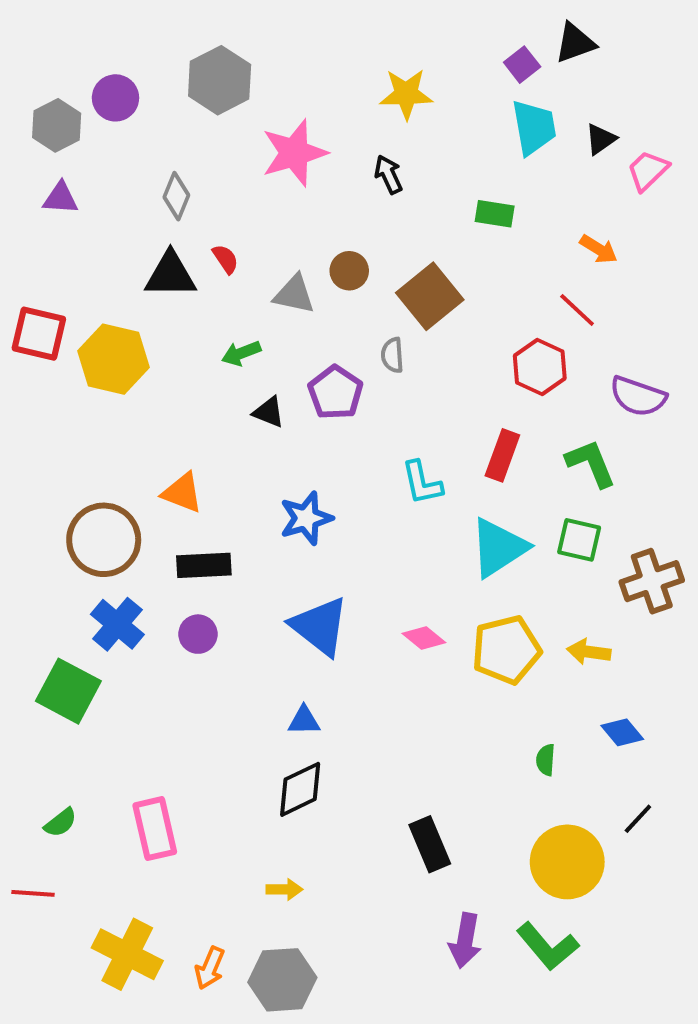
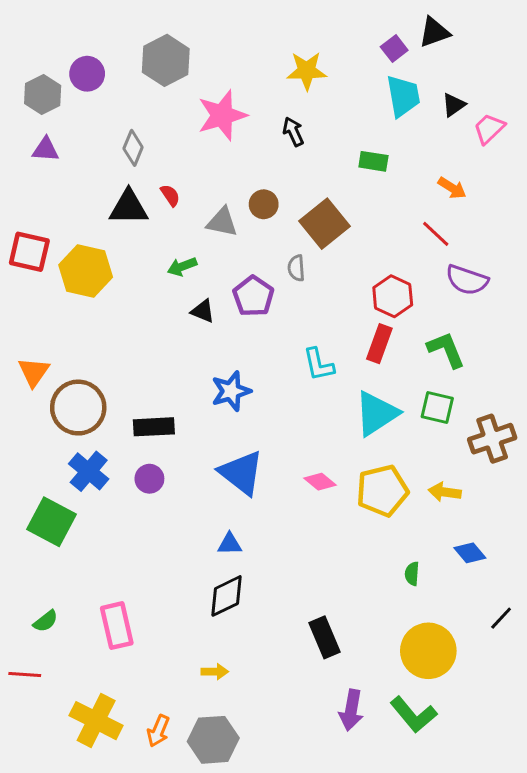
red hexagon: (540, 367) -> (393, 296), moved
purple semicircle: (638, 396) -> (467, 280), moved
orange triangle: (182, 493) -> (34, 372), moved, turned 44
black line: (638, 819) -> (501, 618), moved

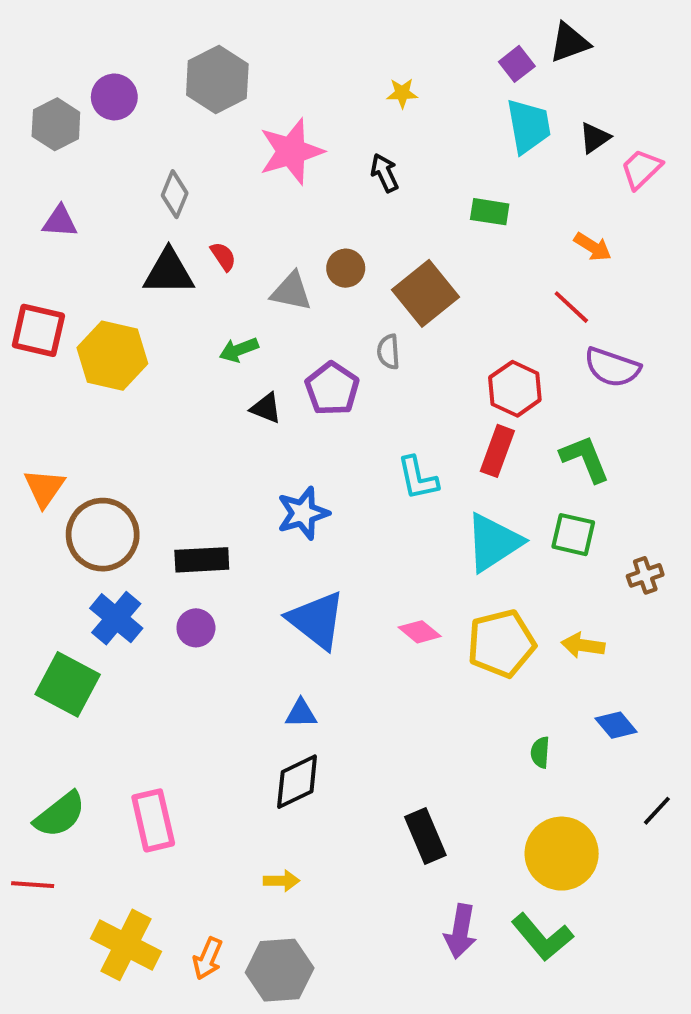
yellow star: (307, 71) -> (402, 93), size x0.6
purple triangle: (46, 149) -> (60, 221), moved
brown cross: (492, 439) -> (645, 575), size x0.6
green semicircle: (46, 621) -> (60, 815), size x1.6

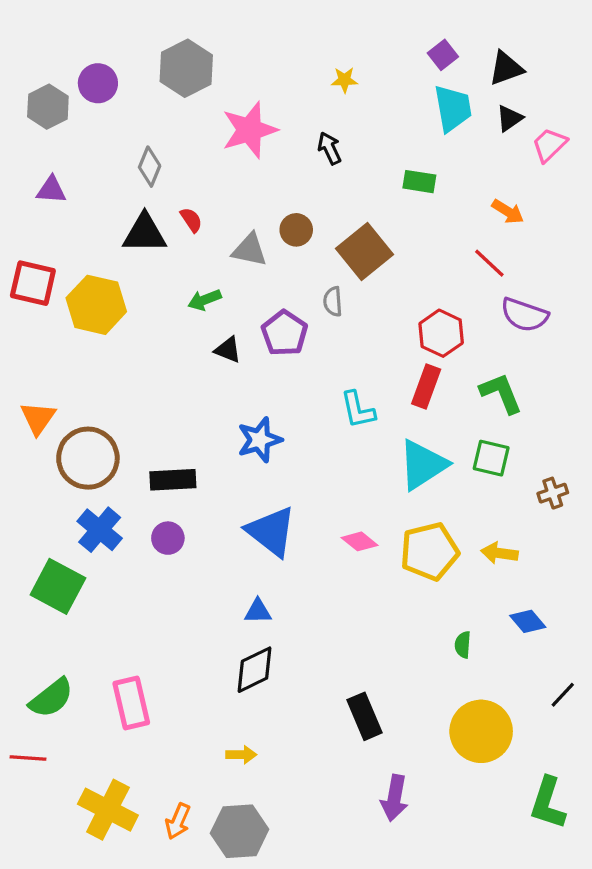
black triangle: (569, 43) -> (506, 68), moved
green L-shape: (542, 937) -> (548, 803), moved, turned 58

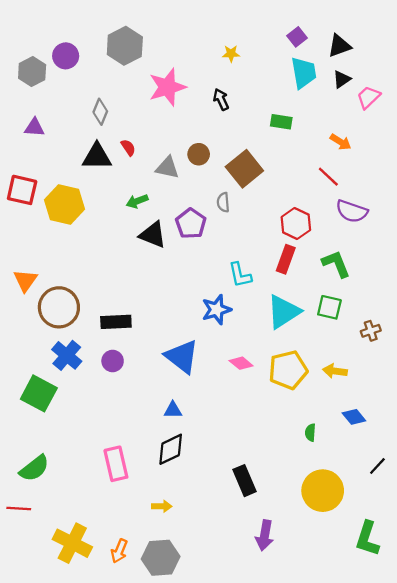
black triangle: (228, 350) -> (153, 235), size x1.5
blue star: (260, 440) -> (217, 310), moved
pink rectangle: (131, 703) -> (116, 464), moved

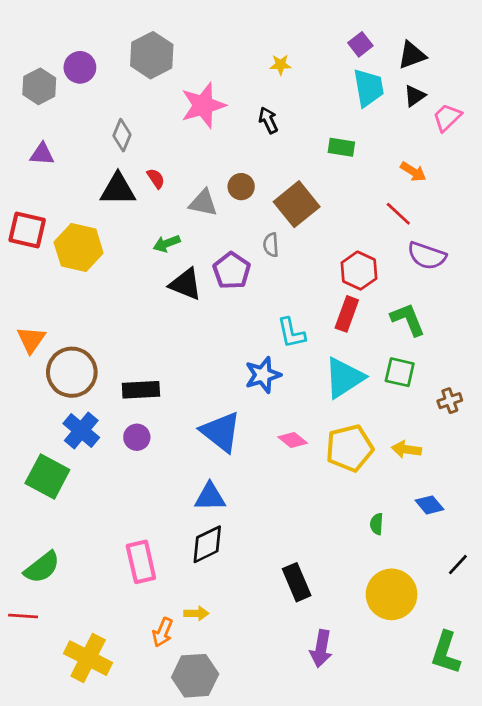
blue triangle: (173, 410) -> (210, 497), size x1.4
orange arrow: (119, 551) -> (163, 632), moved

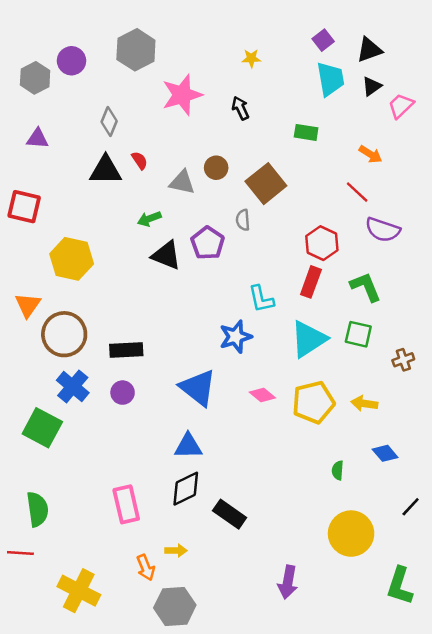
yellow hexagon: (79, 248) -> (72, 259), moved
green semicircle: (42, 567) -> (37, 509), turned -60
black rectangle: (297, 582) -> (230, 514), moved, turned -32
orange arrow: (163, 632) -> (146, 568), turned -45

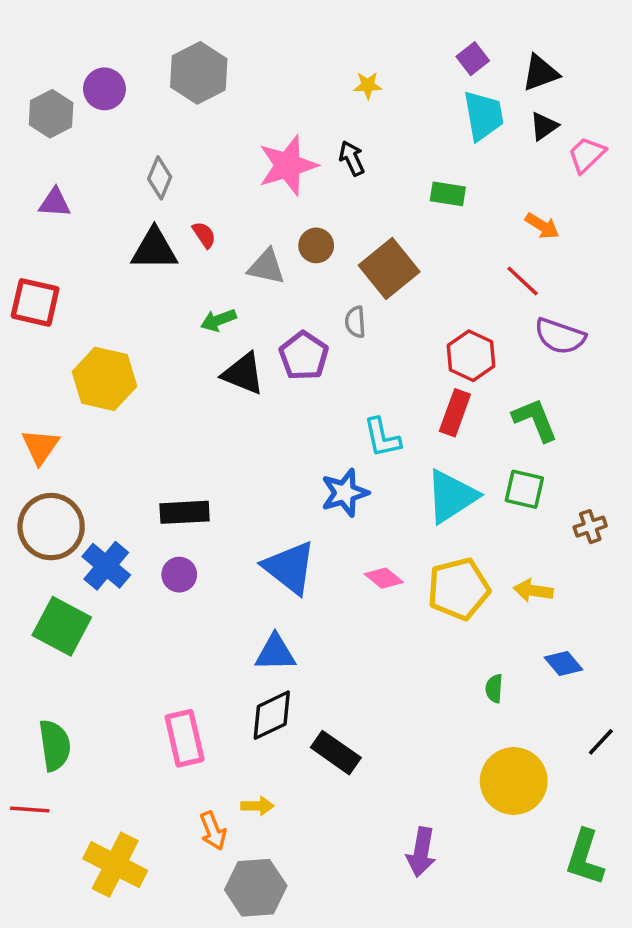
pink star: (182, 95) -> (288, 165), moved
brown circle: (64, 334) -> (51, 527), moved

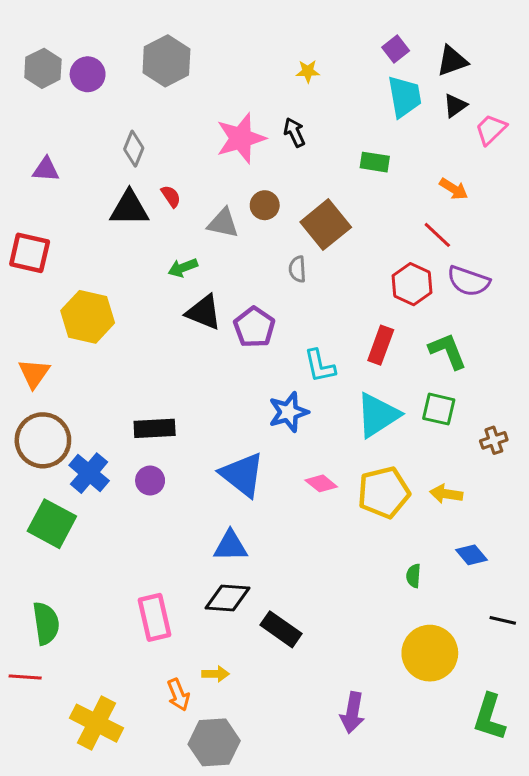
gray hexagon: (51, 114) -> (43, 68), moved
purple pentagon: (304, 356) -> (254, 327), moved
red hexagon: (471, 356) -> (412, 284), moved
black diamond: (272, 715) -> (227, 598), turned 30
black line: (601, 742) -> (503, 620), turned 60

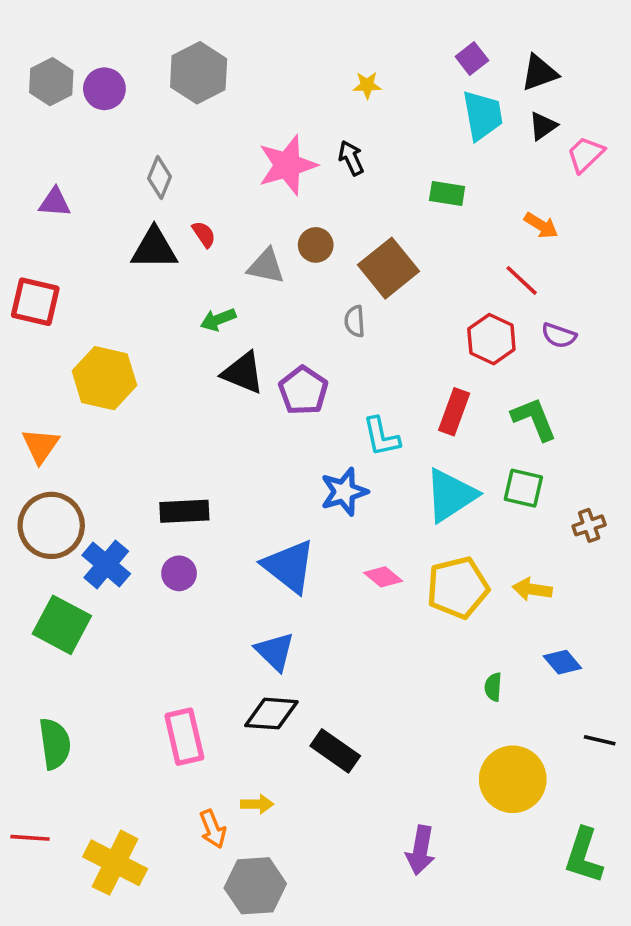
purple semicircle: (469, 281) -> (559, 335), size x0.7
blue triangle: (230, 546) -> (275, 651), turned 45
red line: (25, 677) -> (30, 838), moved

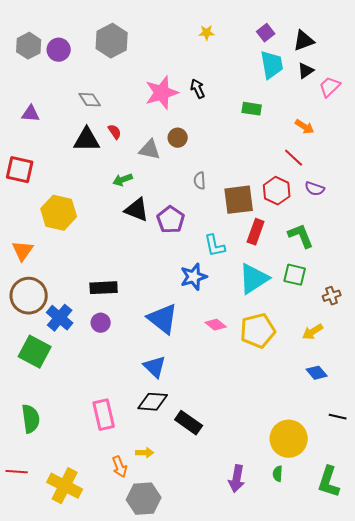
yellow star: (367, 85) -> (207, 33), moved
gray diamond: (159, 178) -> (90, 100), turned -55
brown square: (388, 268) -> (239, 200), moved, turned 32
yellow arrow: (532, 589) -> (313, 332), moved, turned -40
green semicircle: (493, 687) -> (278, 474), moved

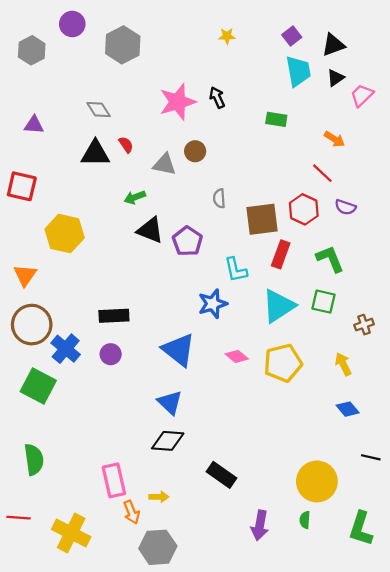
purple circle: (59, 50) -> (72, 24), moved
yellow arrow: (313, 332) -> (343, 364), turned 95
pink rectangle: (104, 415) -> (114, 480), moved
black rectangle: (189, 423) -> (221, 475), moved

